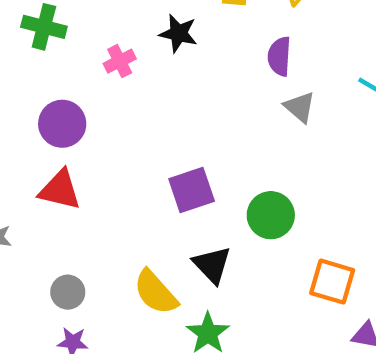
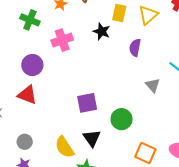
black star: (178, 33) -> (102, 31), moved
pink cross: (120, 61) -> (62, 40), size x1.5
gray triangle: (300, 107) -> (153, 85), moved

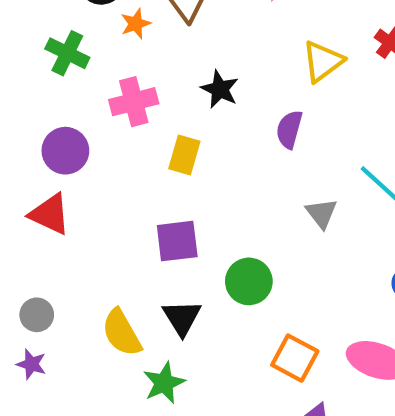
yellow rectangle: (119, 13) -> (184, 155), moved

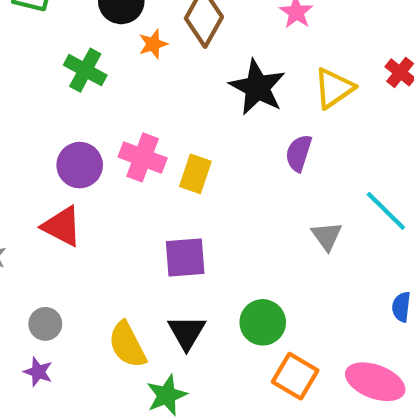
black star: (220, 89) -> (257, 87), moved, size x1.5
pink cross: (134, 102) -> (143, 157), moved, turned 33
green circle: (249, 281) -> (263, 322), moved

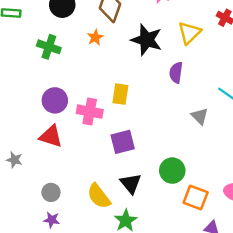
orange star: (153, 44) -> (95, 37), moved
pink cross: (143, 157) -> (90, 112), moved

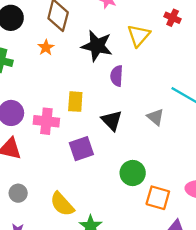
purple semicircle: (176, 73) -> (117, 76), moved
black triangle: (131, 183) -> (112, 120), moved
gray circle: (51, 192) -> (18, 193), moved

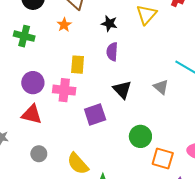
black star: (97, 46) -> (109, 23), size x0.6
purple semicircle: (117, 76) -> (112, 52), moved
yellow rectangle: (75, 102) -> (78, 65), moved

